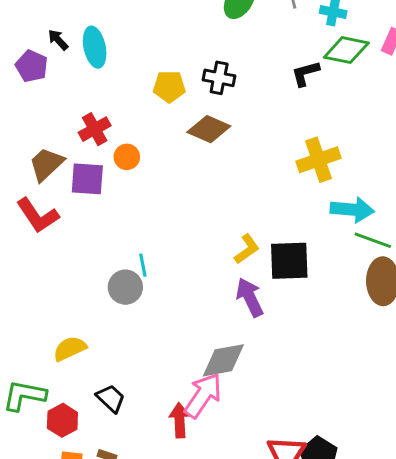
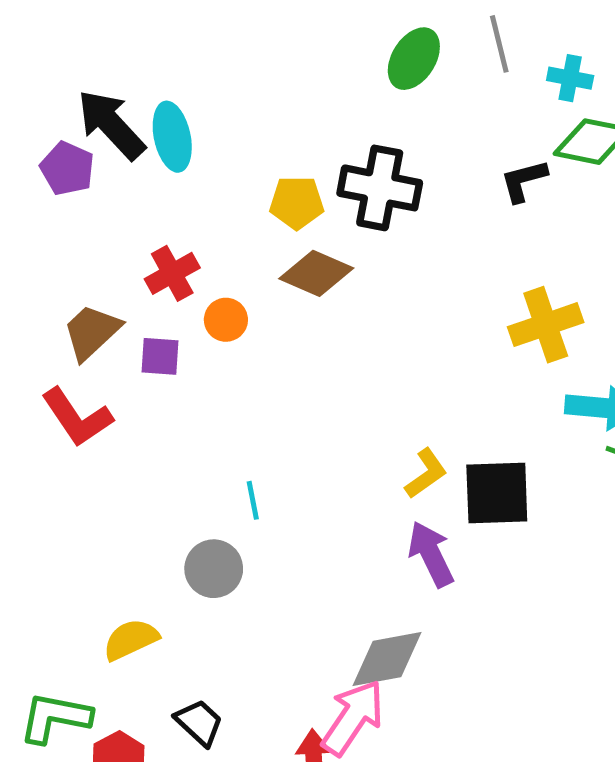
black arrow: (58, 40) -> (111, 124), size x2.0
black cross: (219, 78) -> (380, 188), size x1.5
brown diamond: (209, 129) -> (316, 273), moved
purple square: (87, 179) -> (160, 356), size x0.7
gray circle: (125, 287) -> (214, 569), moved

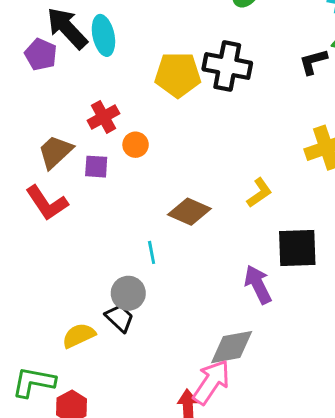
yellow pentagon: (297, 203) -> (178, 75), size x1.4
brown diamond: (316, 273) -> (189, 212), moved
yellow L-shape: (426, 474) -> (259, 193), moved
black trapezoid: (199, 722) -> (120, 318), moved

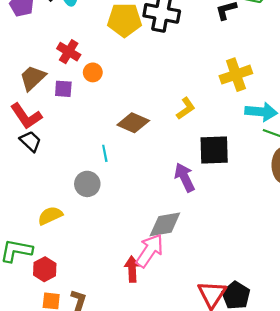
red cross: (103, 117) -> (69, 52), turned -30
black trapezoid: (120, 318) -> (30, 141), moved

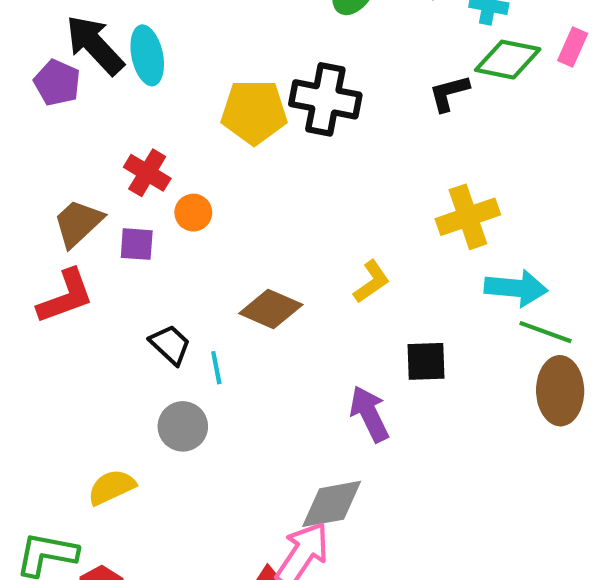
red L-shape: (26, 116) -> (65, 296), turned -76
black trapezoid: (30, 141) -> (170, 345), moved
black square: (214, 150) -> (426, 361), size x0.7

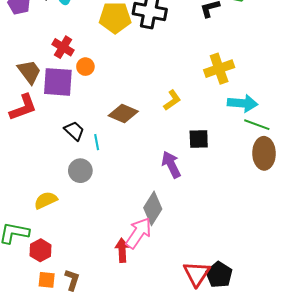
brown trapezoid: (78, 223) -> (29, 72), turned 96
purple square: (137, 244) -> (58, 82), size x1.8
gray diamond: (332, 504) -> (153, 208), turned -48

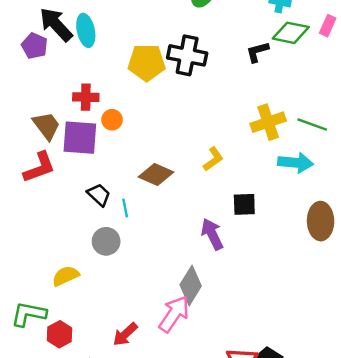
red cross: (63, 47) -> (86, 97), turned -30
green line: (257, 125) -> (312, 125), moved
red arrow: (122, 250) -> (125, 334), moved, turned -130

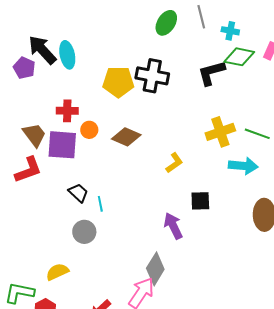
black L-shape: (257, 52) -> (211, 73), size x1.4
brown diamond: (156, 175) -> (126, 137), moved
yellow semicircle: (66, 276) -> (57, 272), moved

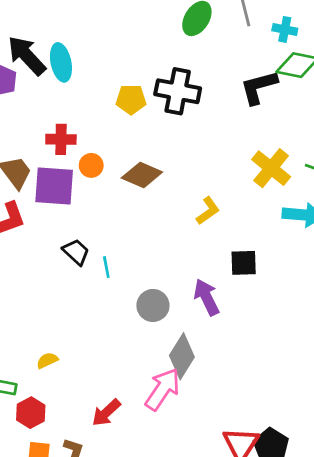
yellow pentagon: (118, 82) -> (131, 99), size x0.7
yellow cross: (220, 132) -> (271, 168), turned -32
gray circle: (84, 232) -> (153, 305), moved
yellow semicircle: (57, 272) -> (47, 360), size x0.7

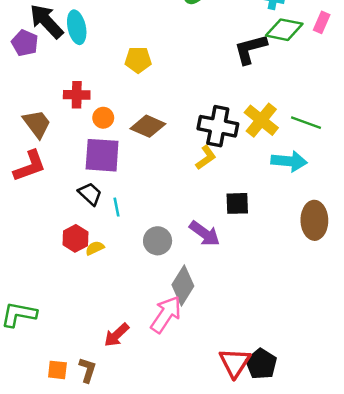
black cross: (178, 91) -> (218, 126), moved
purple square: (54, 186) -> (102, 155), moved
purple arrow: (207, 297) -> (205, 234), turned 152
yellow semicircle: (47, 360) -> (95, 248), moved
red hexagon: (31, 413) -> (75, 238), moved

